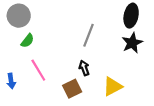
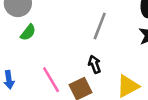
pink line: (38, 70) -> (51, 80), moved

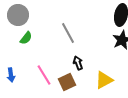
gray line: (100, 26) -> (68, 33), moved, turned -50

